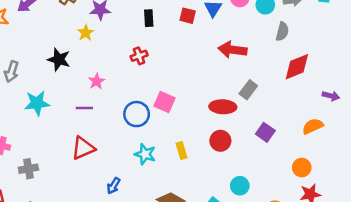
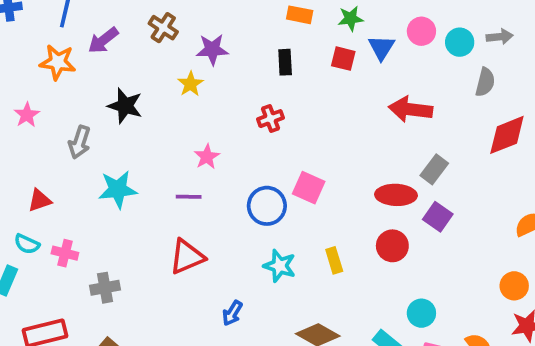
black star: (59, 59) -> (125, 106), moved
purple square: (265, 132) -> (438, 217), moved

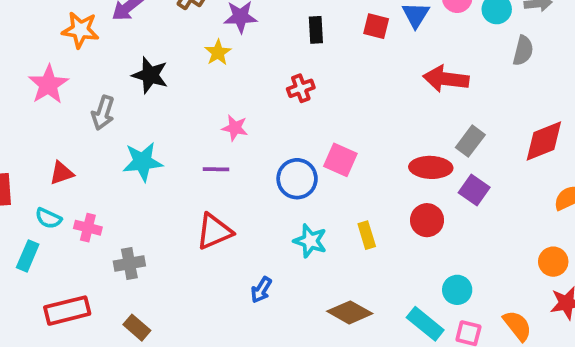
pink star: (27, 115) -> (48, 85), size x1.5
red diamond: (507, 135) -> (544, 141), moved
pink star: (207, 157) -> (235, 128), turned -30

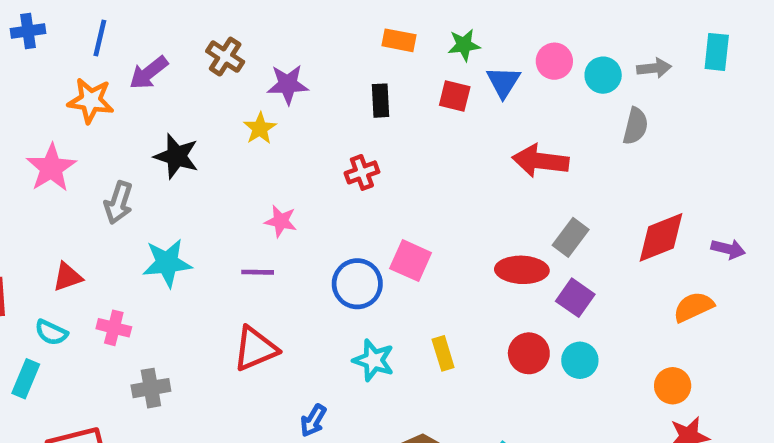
red circle: (427, 220) -> (529, 353), moved
pink cross: (88, 228) -> (114, 328), moved
cyan circle: (457, 290) -> (580, 360), moved

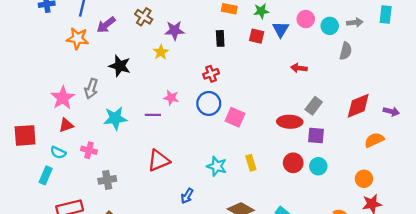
red arrow: (540, 161) -> (299, 68), size x0.6
pink star: (51, 168) -> (63, 98), moved
purple line: (258, 272) -> (153, 115), moved
blue circle: (357, 284) -> (209, 103), moved
purple square: (575, 298) -> (316, 135), turned -30

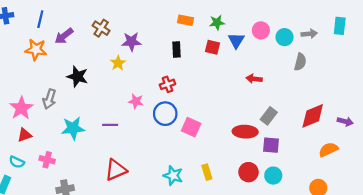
pink star: (171, 98) -> (136, 101), moved

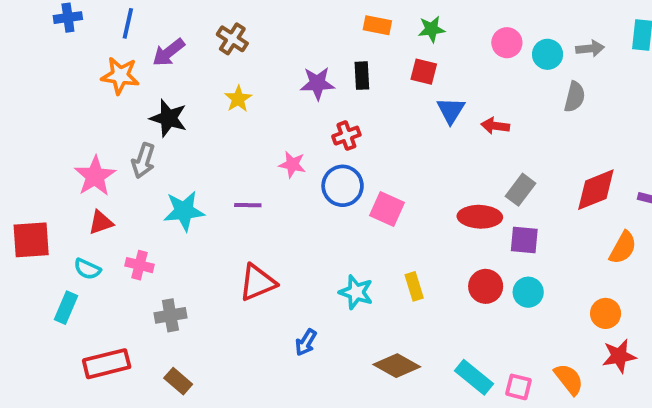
blue triangle: (236, 41) -> (451, 110), moved
purple star: (131, 42) -> (317, 83), moved
yellow star: (118, 63) -> (238, 99), moved
black star: (77, 77) -> (168, 118), moved
orange semicircle: (328, 150) -> (623, 248), turned 144

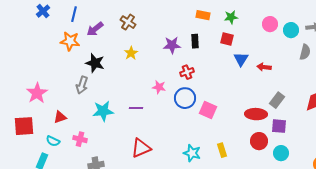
blue cross: (68, 18) -> (43, 11), turned -32
pink star: (95, 176) -> (37, 93), moved
red circle: (486, 286) -> (259, 141), moved

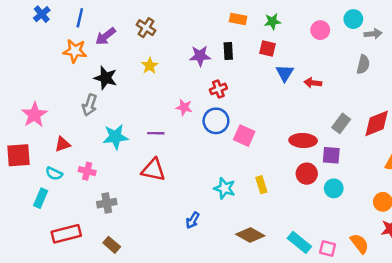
cyan circle: (291, 30) -> (353, 19), moved
gray rectangle: (277, 100) -> (341, 123), moved
red triangle: (141, 148) -> (153, 170), moved, turned 35

